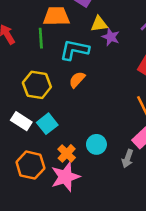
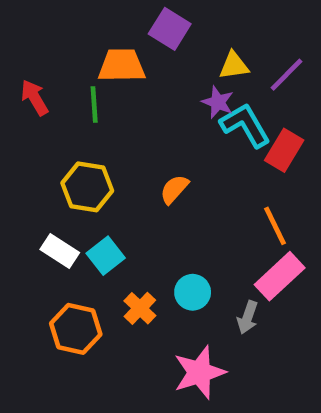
yellow triangle: (99, 24) -> (234, 66), moved
cyan L-shape: (74, 50) -> (245, 125), moved, turned 48
orange semicircle: (77, 80) -> (174, 189), moved
pink star: (65, 177) -> (199, 372), moved

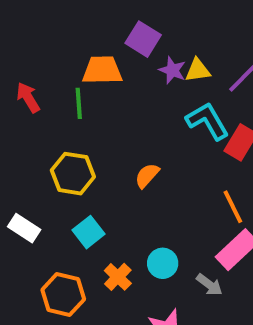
purple star: (218, 102) -> (172, 70), moved
white rectangle: (60, 251) -> (24, 228), moved
gray arrow: (248, 317) -> (209, 285), turned -72

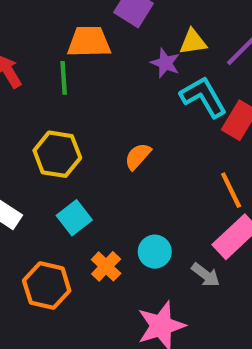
purple star: (172, 70) -> (165, 63), moved

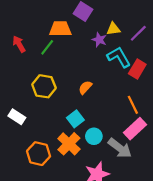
green line: (64, 78) -> (47, 47), turned 42
cyan square: (74, 218) -> (75, 119), moved
orange cross: (106, 266) -> (69, 144), size x1.5
gray arrow: (206, 275) -> (120, 148), size x1.6

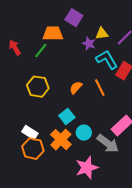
orange line: (133, 105) -> (100, 88), moved
white rectangle: (17, 117) -> (30, 133), moved

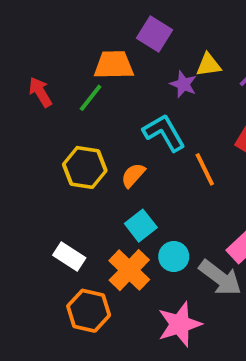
cyan L-shape: (107, 60) -> (164, 133), moved
orange semicircle: (76, 88) -> (133, 175), moved
orange hexagon: (33, 149) -> (89, 311), moved

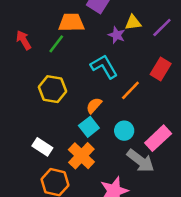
orange line: (205, 169) -> (130, 90), turned 70
orange semicircle: (133, 175) -> (94, 105), moved
cyan circle: (174, 257) -> (124, 131), moved

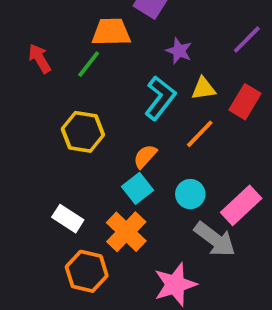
yellow triangle: (133, 23) -> (203, 89), moved
cyan L-shape: (104, 67) -> (160, 98), turned 68

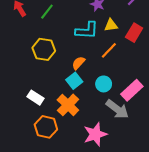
cyan L-shape: (160, 98) -> (87, 30), turned 55

